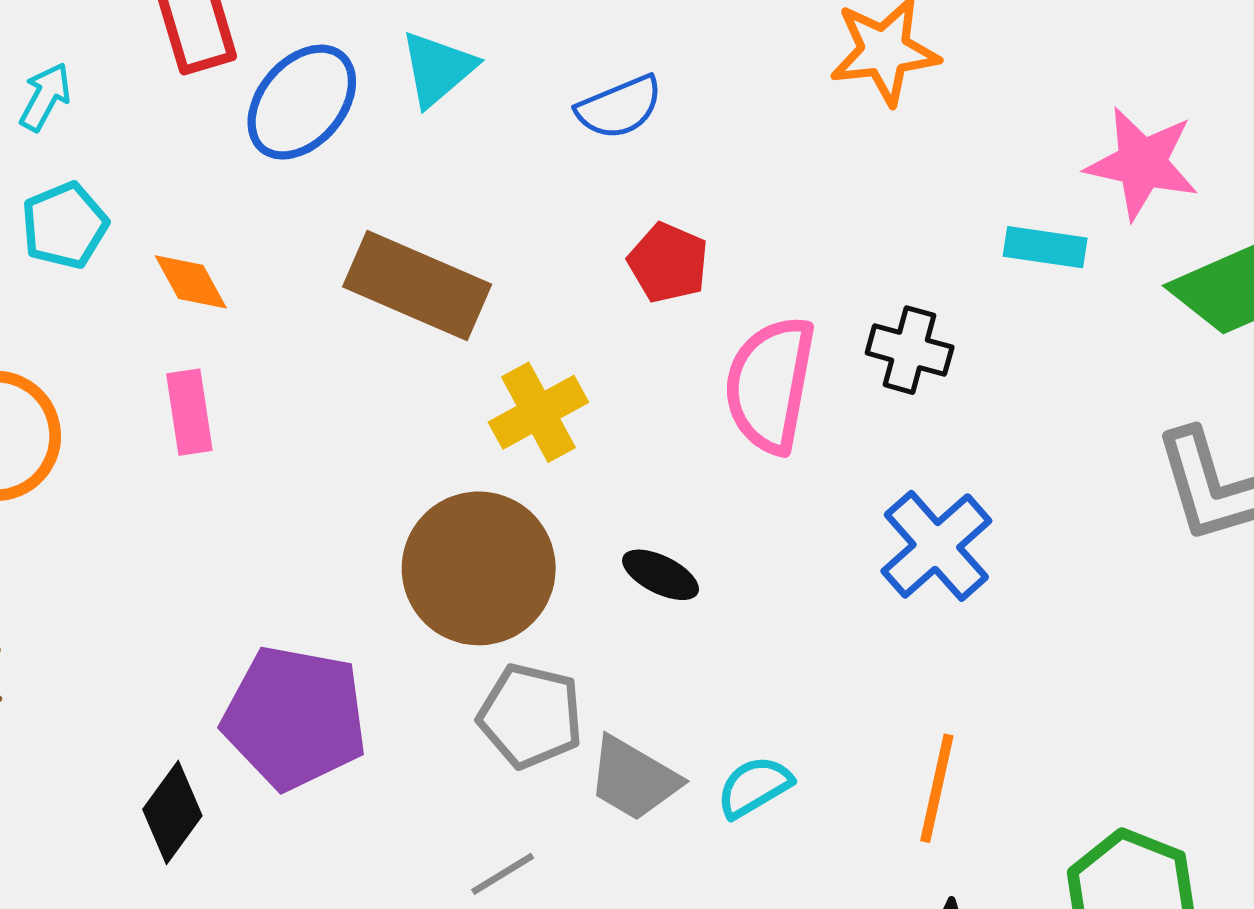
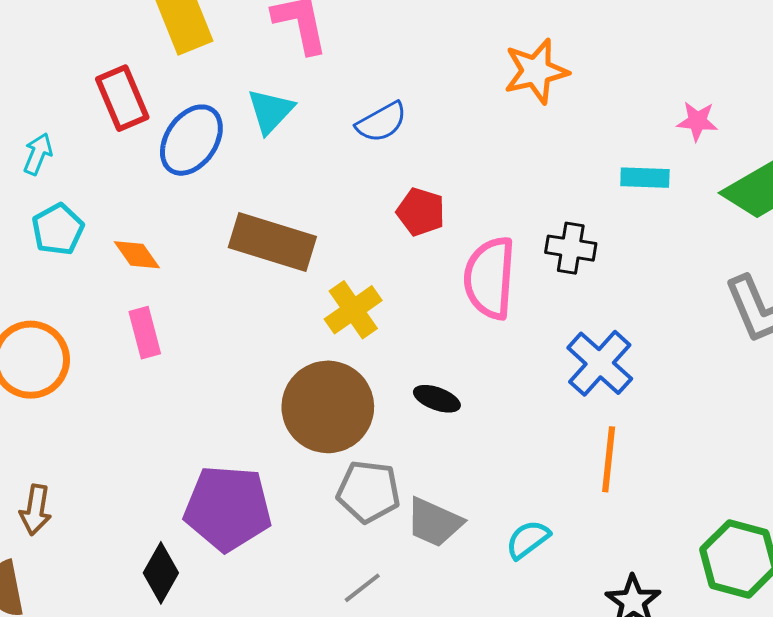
pink star: (1142, 163) -> (697, 121), size x0.6
cyan semicircle: (754, 787) -> (528, 539), moved
orange line: (937, 788) -> (609, 459), moved

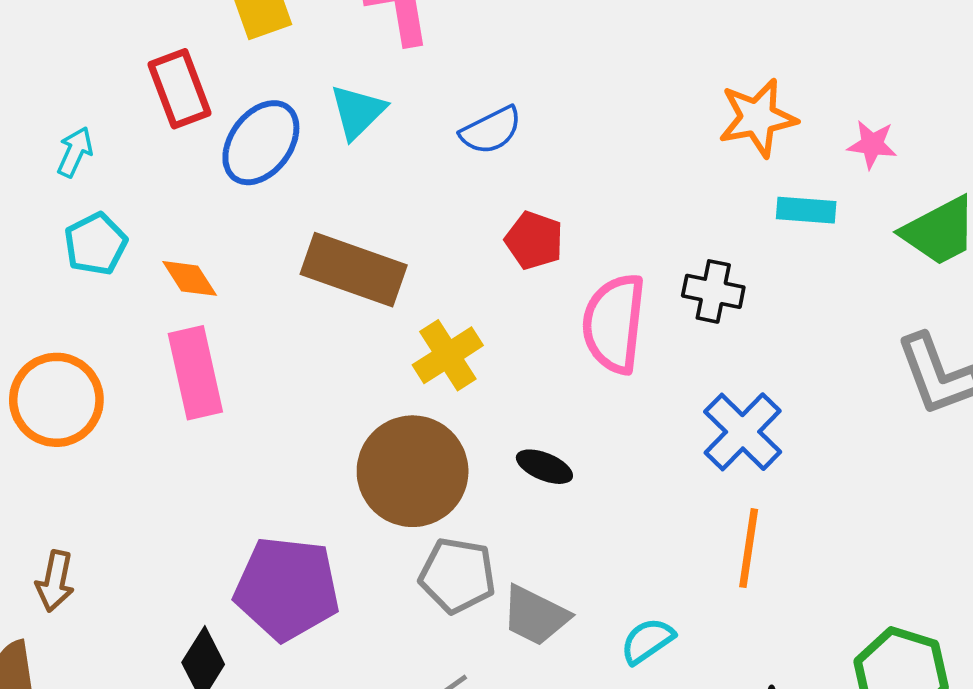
orange star: (536, 71) -> (758, 118), moved
pink rectangle: (145, 333) -> (195, 373), size x1.5

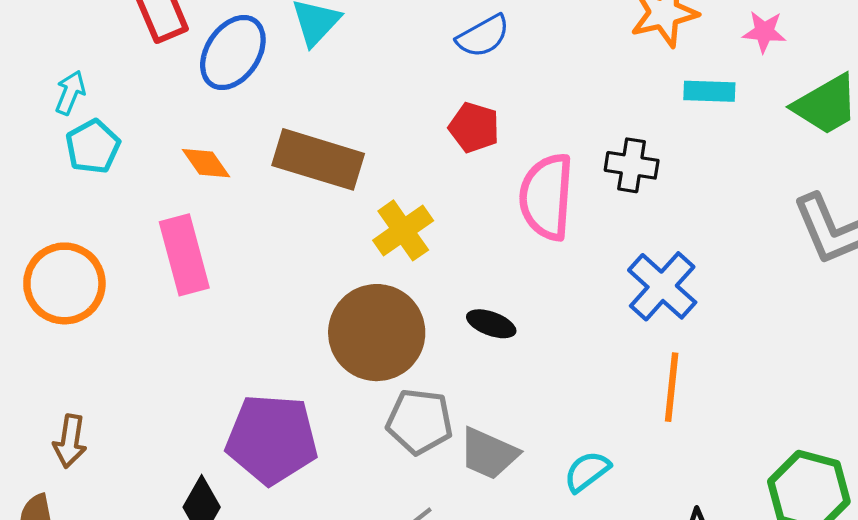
blue semicircle: (491, 130) -> (483, 36), moved
cyan arrow: (75, 152) -> (70, 93), moved
orange diamond: (190, 278) -> (206, 163), moved

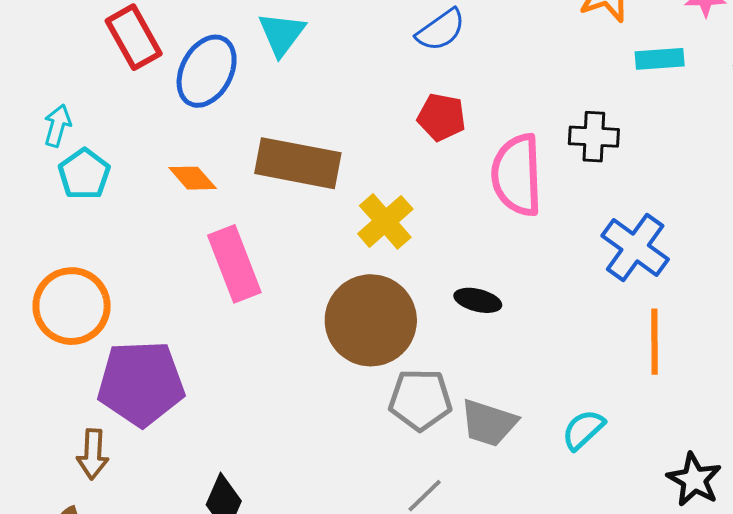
pink rectangle: (184, 255) -> (234, 264), moved
purple pentagon: (272, 439) -> (141, 383), moved

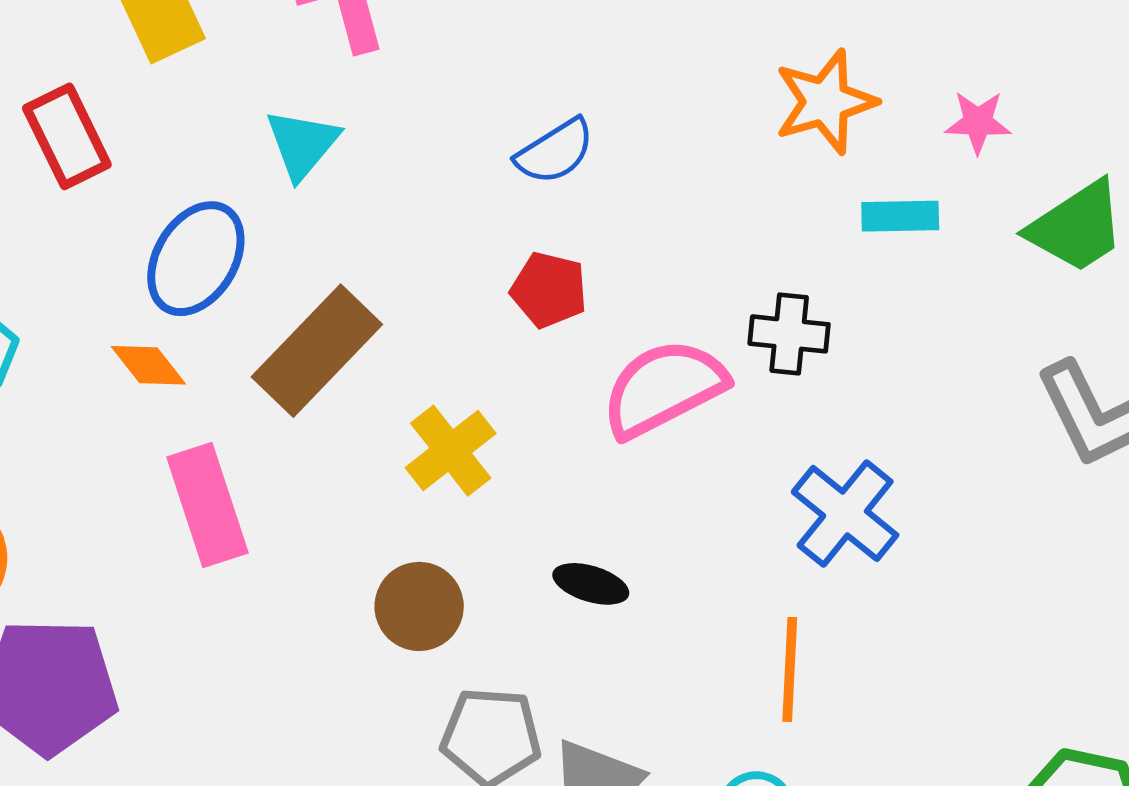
blue ellipse: (207, 71) -> (196, 259), moved
brown rectangle: (298, 163) -> (317, 351), turned -60
pink semicircle: (517, 175) -> (664, 388), turned 62
brown circle: (371, 320) -> (419, 606), size x0.6
orange line: (654, 342) -> (790, 669), moved

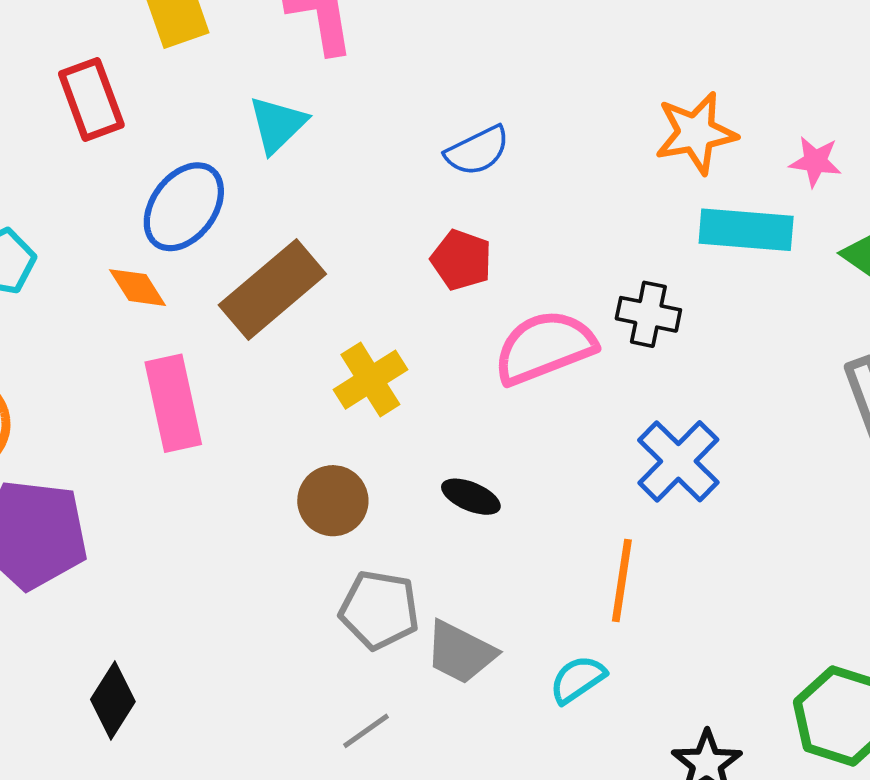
cyan rectangle: (900, 216) -> (746, 230), size x1.5

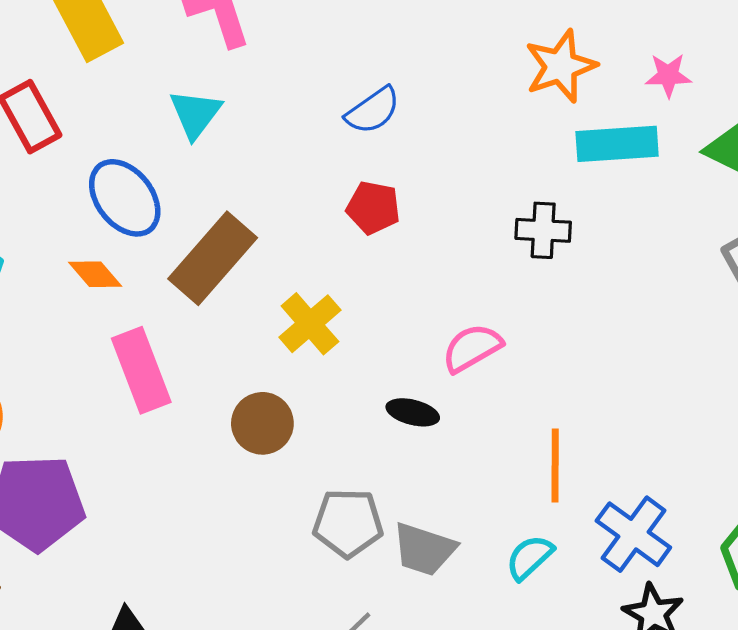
blue ellipse: (184, 207) -> (125, 198), turned -66
pink semicircle: (544, 347) -> (472, 348), moved, size x0.7
blue cross: (678, 461) -> (633, 534), moved
brown circle: (333, 501) -> (262, 423), moved

